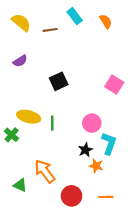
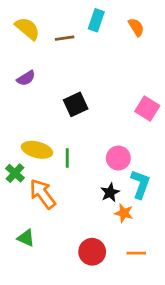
cyan rectangle: (75, 16) -> (96, 20), turned 56
orange arrow: (45, 171) -> (43, 194), moved

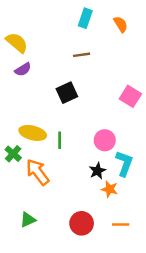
yellow semicircle: (27, 29) -> (17, 43), moved
brown line: (65, 38) -> (82, 55), moved
green triangle: (26, 238) -> (28, 220), moved, turned -49

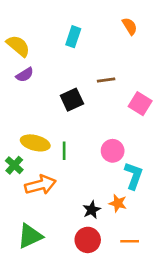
cyan rectangle: (85, 18) -> (73, 37), moved
brown line: (82, 55) -> (106, 80), moved
black star: (97, 171) -> (92, 210), moved
orange arrow: (38, 172) -> (40, 185), turned 112
green triangle: (28, 220) -> (30, 236), size x1.5

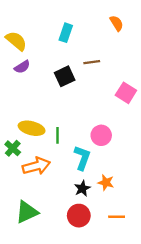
brown line: (106, 80) -> (92, 62), moved
black square: (72, 100) -> (65, 76), moved
cyan L-shape: (134, 176) -> (82, 158), moved

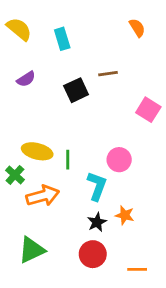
cyan rectangle: (66, 33) -> (62, 39), moved, turned -36
yellow semicircle: (16, 41) -> (19, 29), moved
orange line: (117, 217) -> (137, 269), moved

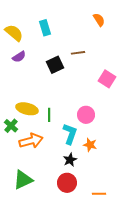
yellow semicircle: (19, 29) -> (14, 33), moved
orange star: (125, 215) -> (90, 145), moved

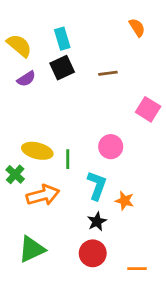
black square: (55, 65) -> (62, 68), moved
pink circle: (86, 115) -> (111, 147), moved

